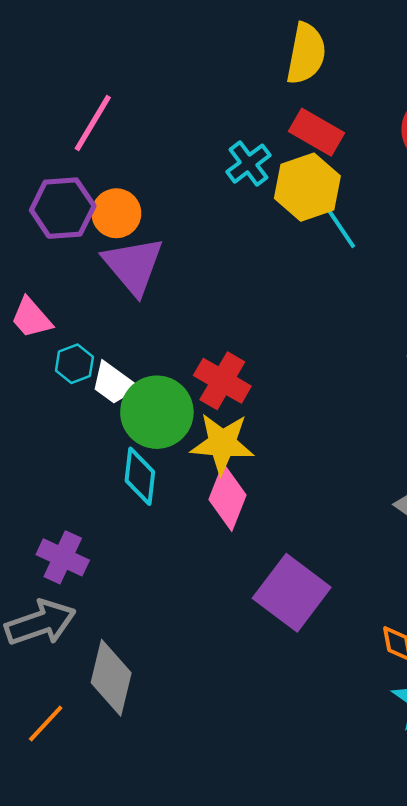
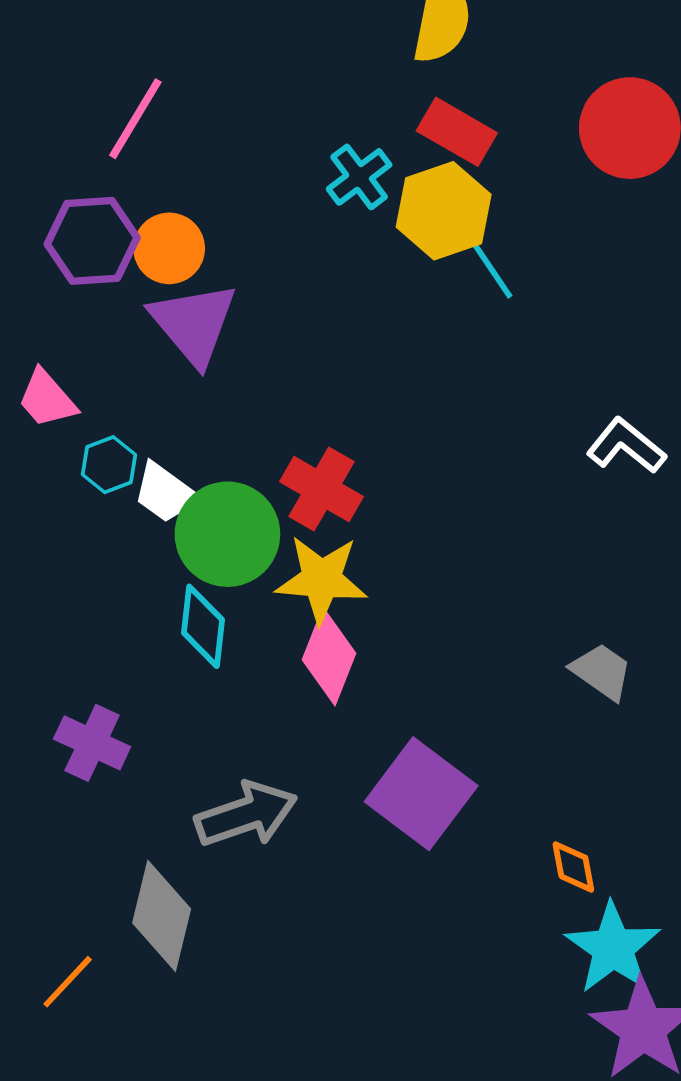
gray arrow: (40, 623) -> (246, 814), moved

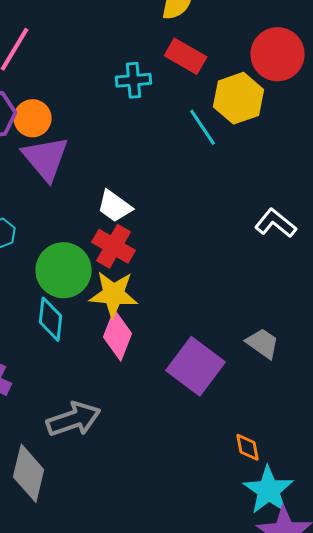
cyan cross: (359, 177) -> (134, 80), turned 32
yellow hexagon: (444, 211) -> (239, 98), moved
white trapezoid: (165, 493) -> (115, 206), moved
purple square: (421, 794) -> (196, 366), moved

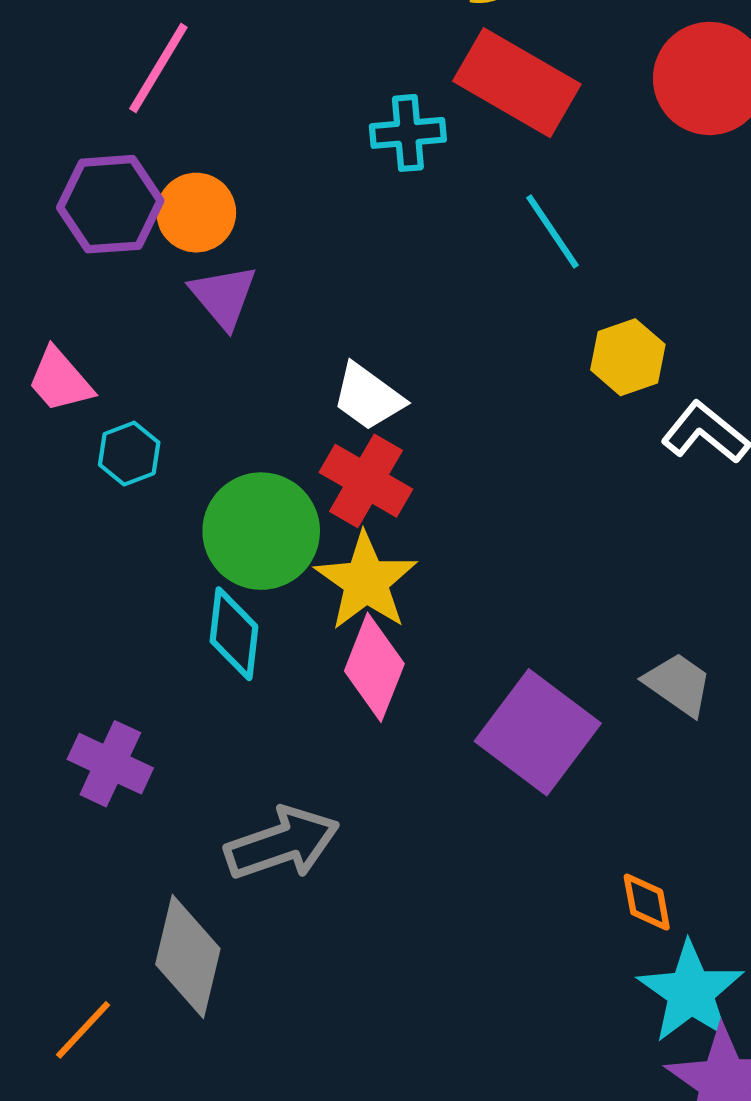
red rectangle: (186, 56) -> (517, 83), size x1.4
yellow hexagon: (239, 98) -> (628, 357), moved, size x0.7
purple triangle: (46, 158) -> (223, 296), size x0.7
yellow star: (114, 294) -> (366, 581), turned 30

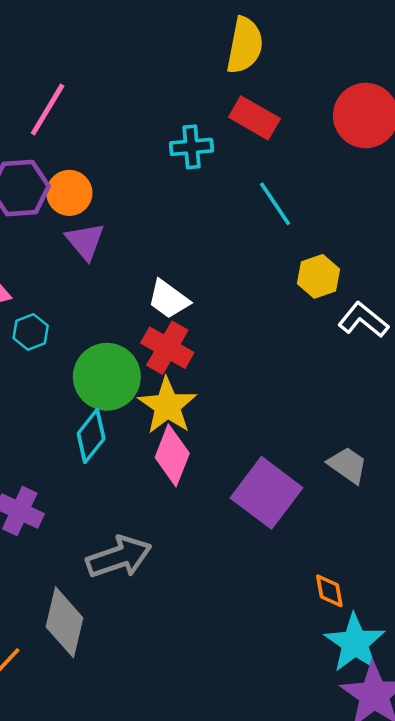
red rectangle: (517, 83) -> (254, 118), size x0.7
cyan diamond: (234, 634) -> (91, 436), turned 32

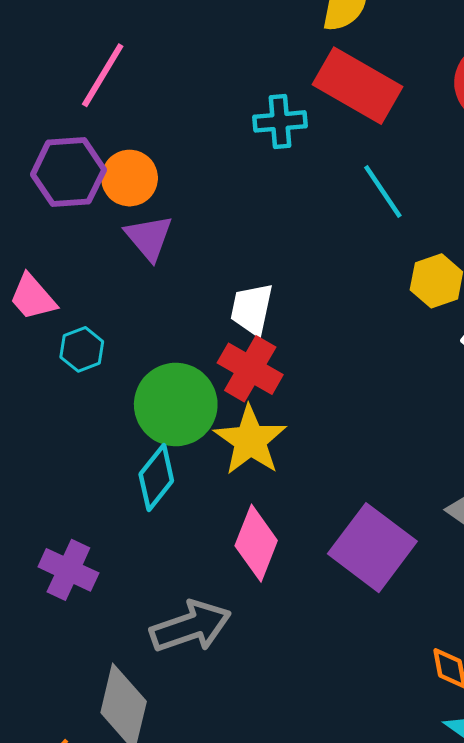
red rectangle: (254, 118) -> (357, 86), size x1.4
white trapezoid: (169, 299) -> (252, 309), turned 66
pink diamond: (172, 455) -> (256, 543), moved

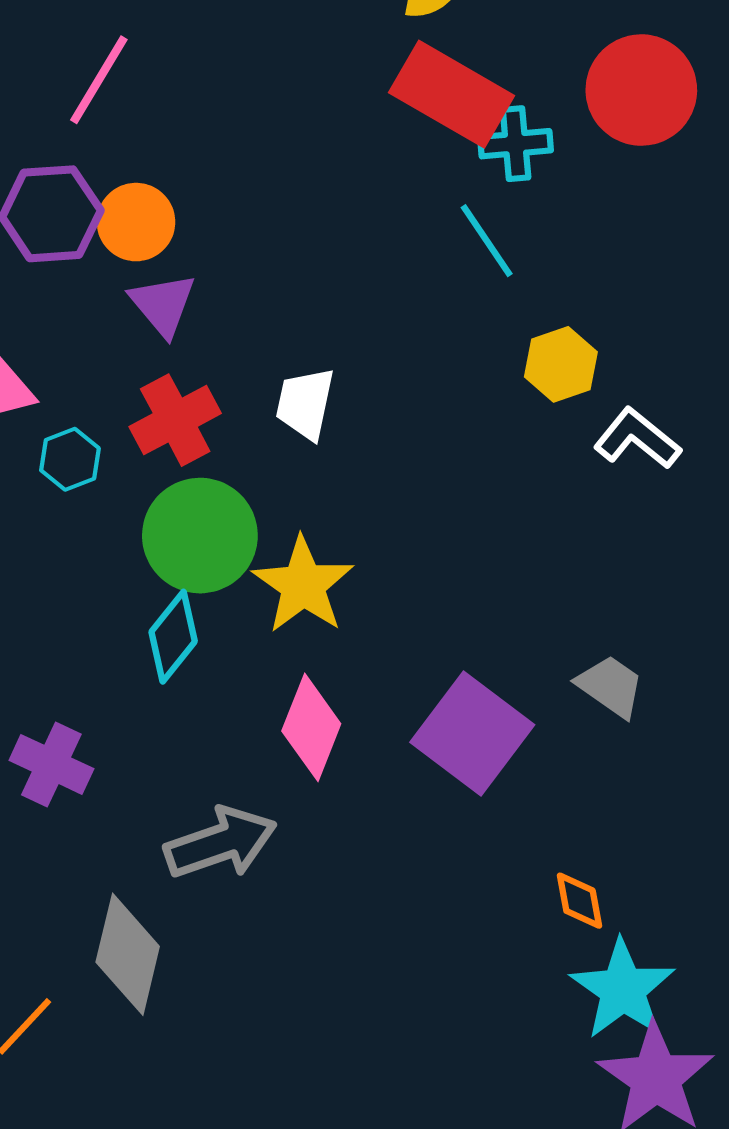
cyan cross: (280, 121) -> (516, 144), moved
red cross: (250, 369) -> (175, 420), moved, turned 32

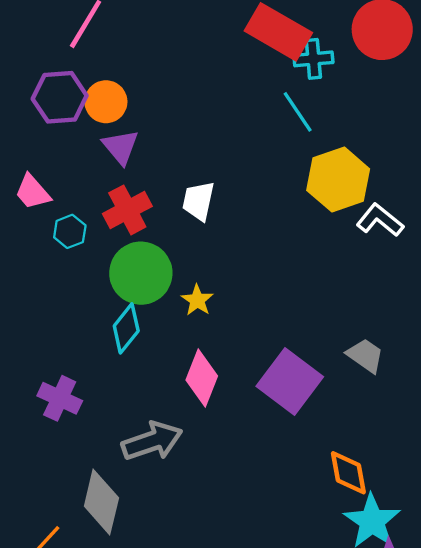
yellow hexagon: (561, 364) -> (338, 180), size x1.6
yellow star: (303, 585) -> (197, 300), size x0.6
orange diamond: (579, 901) -> (348, 473), size x1.4

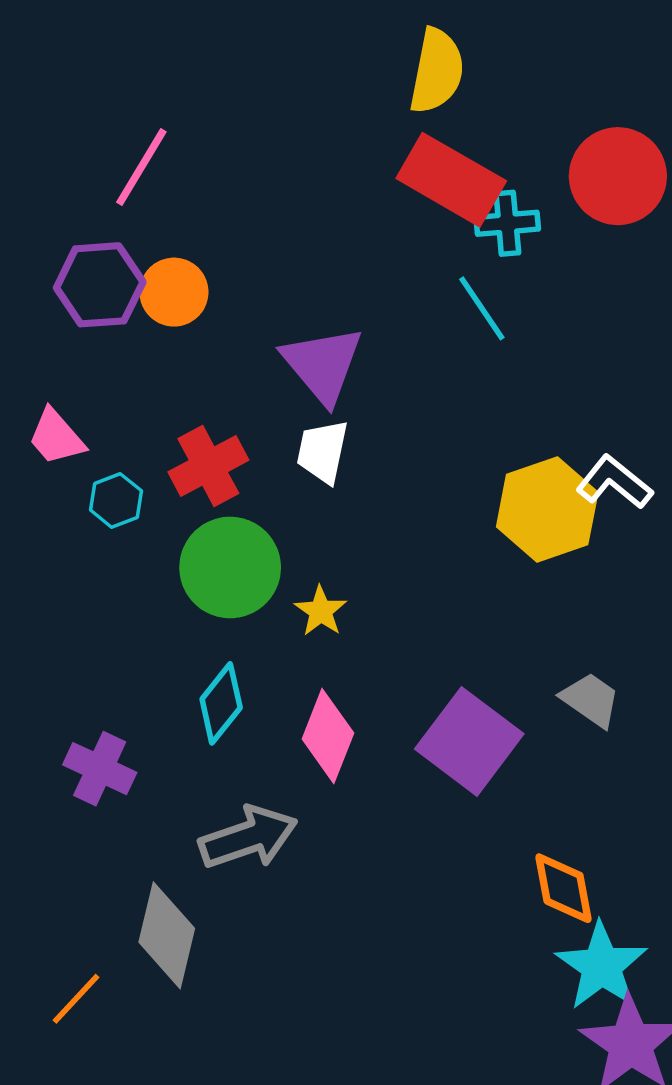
purple triangle: (121, 147) -> (323, 365), moved, size x1.4
yellow hexagon: (338, 180) -> (547, 510), moved
cyan diamond: (126, 328) -> (221, 703), moved

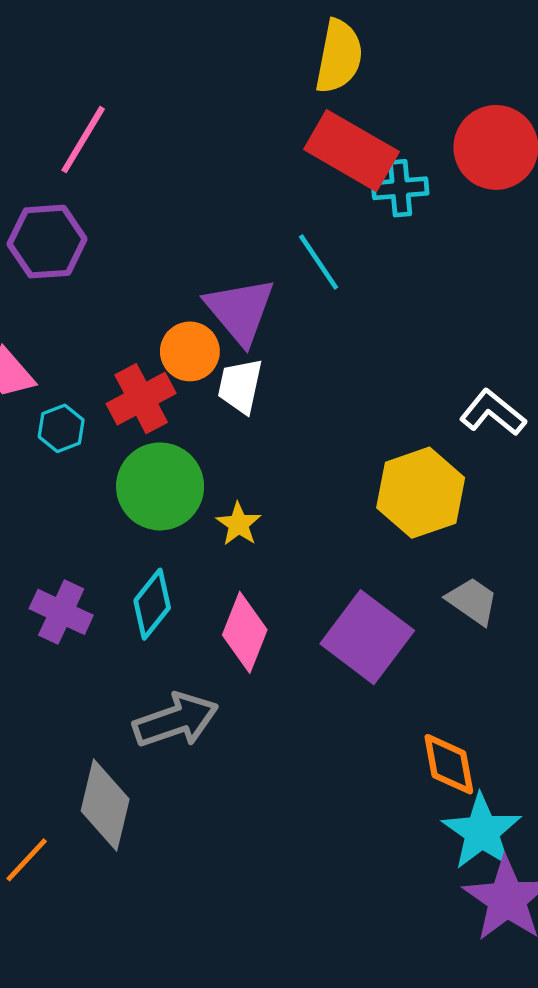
orange circle: (174, 292) -> (190, 351), moved
cyan line: (482, 308) -> (319, 262), moved
yellow hexagon: (547, 510) -> (421, 493), moved
purple cross: (100, 769) -> (61, 612), moved

